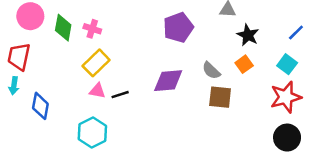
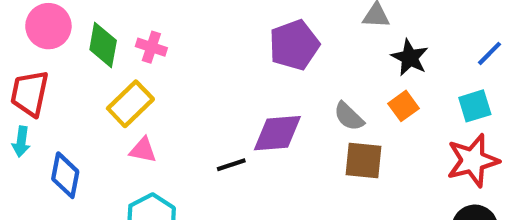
yellow rectangle: (96, 63) -> (130, 104), moved
cyan square: (287, 64) -> (475, 106), turned 36
pink triangle: (97, 91) -> (143, 150), moved
black line: (120, 95) -> (231, 165), moved

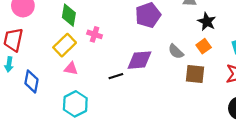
green diamond: (103, 45) -> (69, 15), moved
pink cross: (151, 47) -> (95, 34), moved
brown square: (364, 161) -> (195, 74), moved

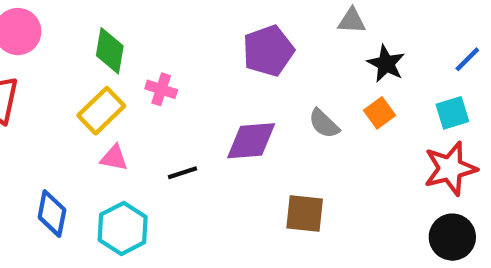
brown square: (195, 74) -> (305, 213), moved
black line: (116, 76) -> (183, 173), moved
blue diamond: (31, 81) -> (52, 213), moved

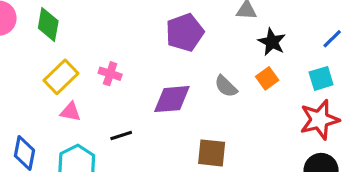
green diamond: (110, 51) -> (48, 24), moved
pink cross: (161, 89) -> (110, 74), moved
black line: (183, 173) -> (121, 136), moved

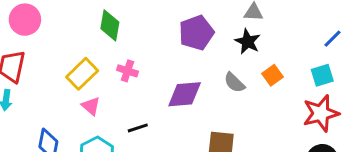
green diamond: (48, 24) -> (110, 25), moved
black star: (272, 42) -> (248, 42), moved
pink triangle: (70, 112) -> (91, 106), turned 30

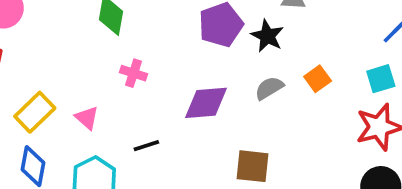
black star: (248, 42) -> (267, 36), moved
yellow rectangle: (82, 74) -> (35, 112), moved
gray semicircle: (234, 83) -> (269, 88), turned 105

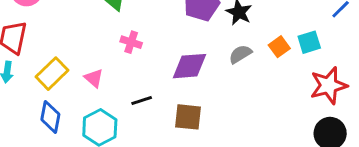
cyan square: (381, 79) -> (309, 42), moved
brown square: (252, 166) -> (188, 117), moved

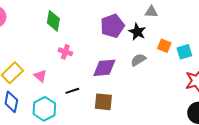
orange square: (279, 47) -> (164, 46), moved, turned -32

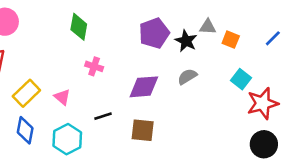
gray triangle: (151, 12) -> (208, 27), moved
orange square: (164, 46) -> (231, 40), moved
cyan square: (184, 52) -> (241, 79), moved, turned -35

